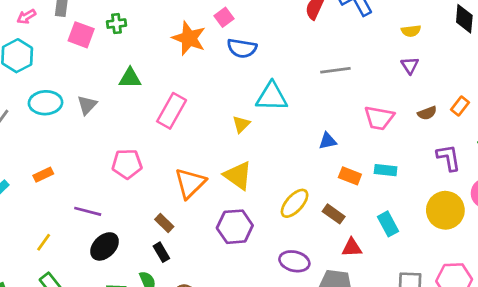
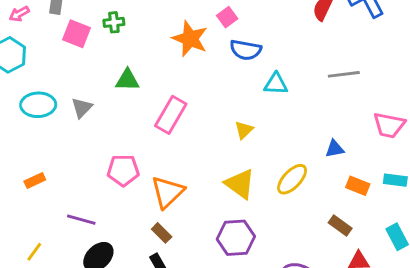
cyan triangle: (272, 97) -> (276, 84), moved, size x0.7
orange triangle: (190, 183) -> (167, 192), moved
yellow ellipse: (295, 203) -> (292, 179), moved

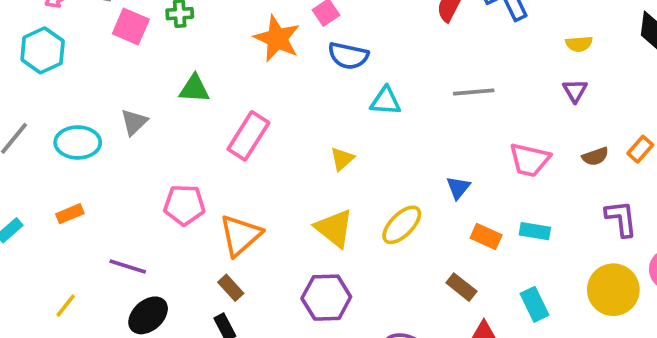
cyan ellipse: (38, 105) -> (78, 142), moved
blue triangle: (335, 149) -> (458, 188), turned -42

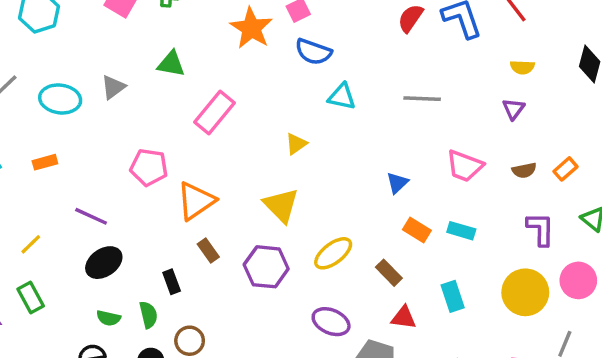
yellow ellipse: (402, 225) -> (333, 253), moved
brown rectangle: (231, 288) -> (208, 251), moved

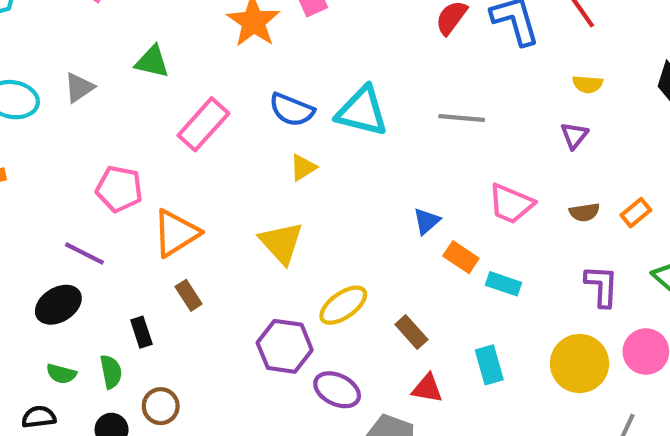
blue semicircle: (313, 52) -> (292, 110), moved
cyan triangle: (342, 97) -> (362, 111), size x1.5
purple line: (91, 216) -> (84, 254), moved
orange rectangle: (417, 230) -> (461, 257), moved
purple hexagon: (266, 267) -> (285, 346), moved

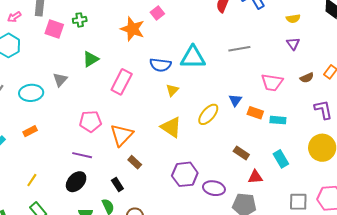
green triangle: (152, 62) -> (91, 59), turned -30
yellow ellipse: (343, 305) -> (208, 114), moved

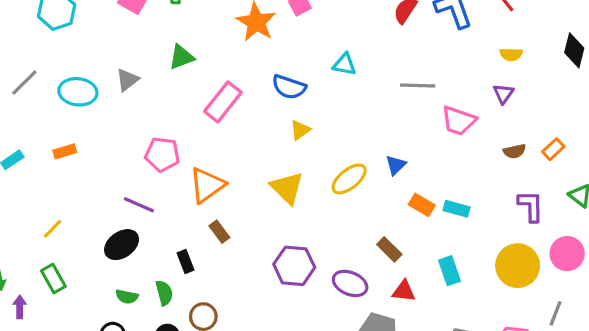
cyan triangle: (193, 57) -> (345, 64), moved, size x0.6
pink trapezoid: (272, 82) -> (459, 121), moved
orange rectangle: (255, 113) -> (422, 205), moved
purple ellipse: (214, 188) -> (350, 283), moved

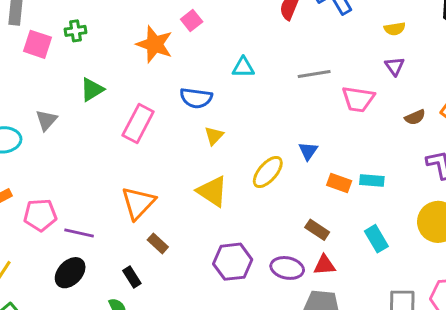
pink pentagon: (162, 154) -> (40, 215), moved
red triangle: (404, 291) -> (324, 265), moved

